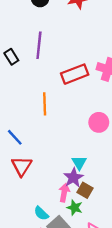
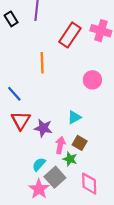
red rectangle: (75, 74) -> (70, 35), turned -35
cyan triangle: (79, 163) -> (74, 117), turned 32
purple star: (73, 178) -> (43, 128), moved, turned -30
cyan semicircle: (41, 213) -> (39, 164), turned 88

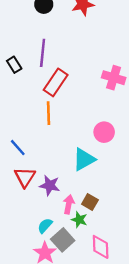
red rectangle: (70, 35) -> (56, 82), moved
cyan triangle: (74, 117) -> (84, 159), moved, size x1.5

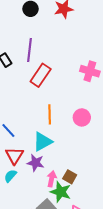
orange line: (48, 113) -> (50, 114), moved
cyan triangle: (84, 159) -> (43, 142), moved
green star: (79, 220) -> (61, 192), size x1.5
cyan semicircle: (45, 226) -> (10, 176), moved

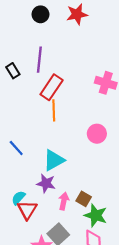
orange line: (50, 114) -> (54, 110), moved
red triangle: (14, 156) -> (27, 210), moved
green star: (61, 192) -> (96, 215), moved

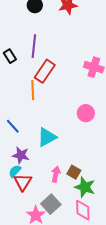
orange line: (54, 110) -> (33, 90), moved
purple star: (46, 183) -> (21, 155), moved

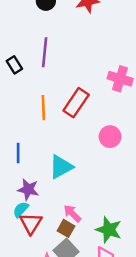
red rectangle: (45, 71) -> (76, 103), moved
blue line: (13, 126) -> (18, 153), turned 42
brown square: (74, 172) -> (66, 228), moved
pink arrow: (56, 174) -> (72, 213), turned -56

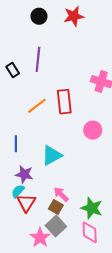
red rectangle: (76, 103) -> (64, 102), turned -40
orange line: (43, 108) -> (37, 106), turned 54

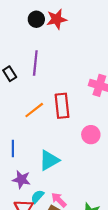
red star: (74, 16) -> (57, 19), moved
cyan semicircle: (18, 191) -> (37, 197), moved

